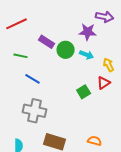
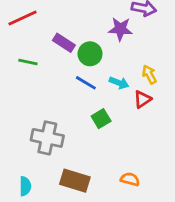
cyan arrow: (87, 55) -> (119, 83), moved
blue line: (33, 79) -> (86, 83), moved
green square: (84, 92) -> (101, 119), moved

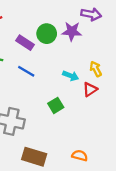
green circle: (90, 54) -> (47, 34), moved
blue line: (86, 83) -> (26, 71), moved

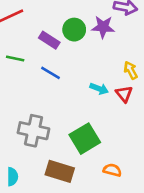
cyan arrow: (71, 76) -> (99, 89), moved
red triangle: (90, 89) -> (124, 94), turned -35
green square: (56, 105) -> (85, 139), moved, size x1.6

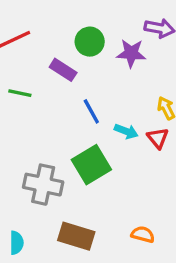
green circle: (74, 30) -> (90, 42), moved
blue line: (51, 73) -> (91, 111), moved, turned 30
green square: (85, 139) -> (91, 165), moved

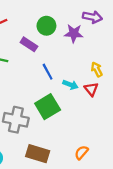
orange semicircle: (143, 234) -> (81, 153), turned -64

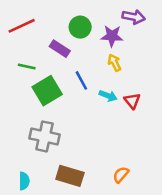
yellow arrow: (97, 69) -> (114, 63), moved
green square: (48, 107) -> (47, 91), moved

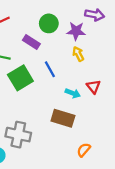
cyan arrow: (108, 96) -> (73, 93), moved
gray cross: (45, 136) -> (18, 135), moved
brown rectangle: (70, 176) -> (63, 118), moved

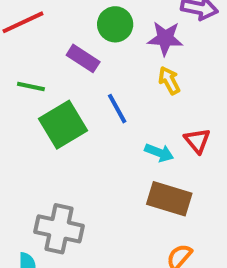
brown rectangle: (63, 118) -> (169, 199), moved

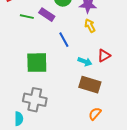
green line: (31, 86) -> (27, 17), moved
green square: (63, 125) -> (37, 63), moved, turned 30
red triangle: (197, 141) -> (104, 56), turned 40

